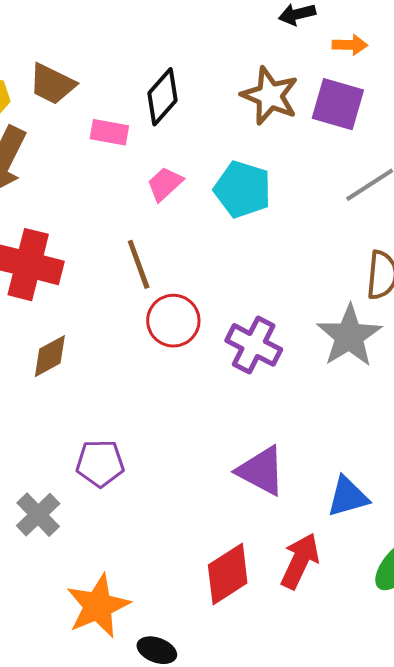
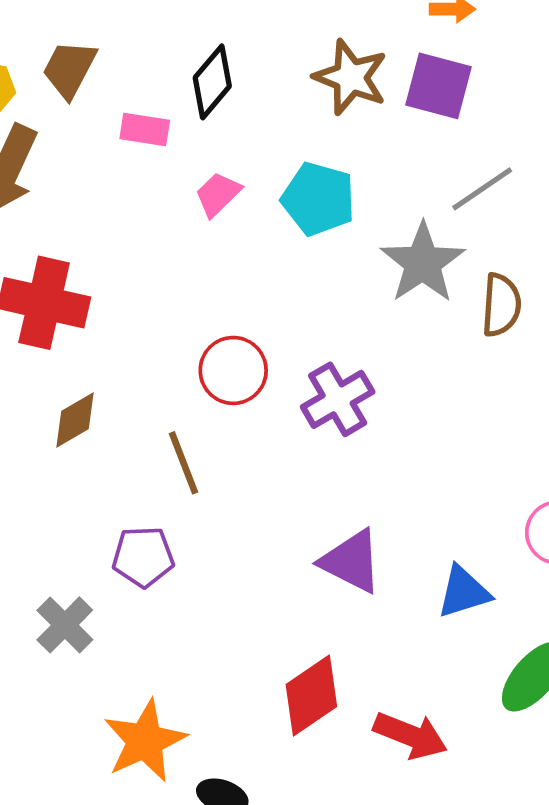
brown trapezoid: (52, 84) -> (69, 69), turned 93
brown line: (139, 264) -> (183, 463), moved
gray star: (349, 336) -> (423, 263), moved
purple cross: (254, 345) -> (338, 399), turned 34
red arrow: (300, 561) -> (410, 735), moved, turned 88

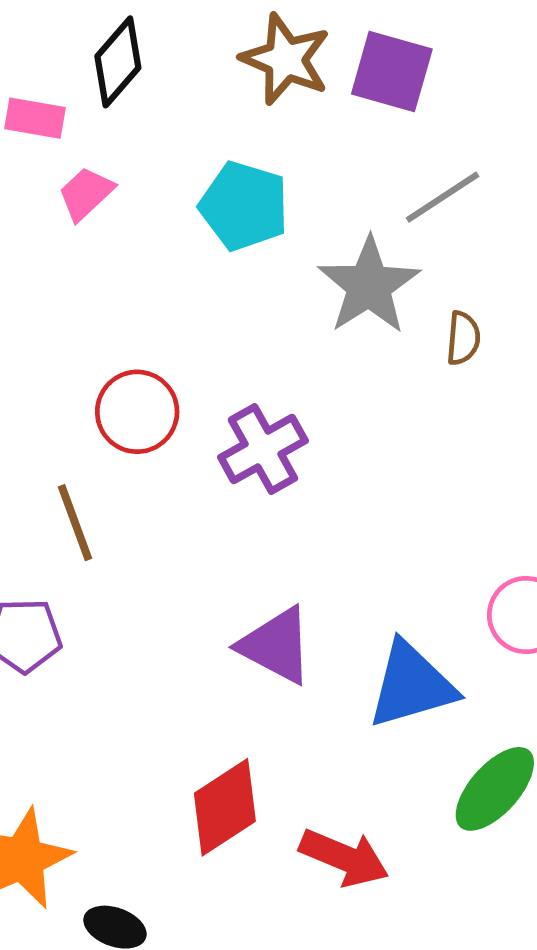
pink trapezoid: (218, 194) -> (86, 194), moved
brown semicircle: (501, 305) -> (463, 338), size x0.7
blue triangle: (464, 592) -> (412, 685), size x1.4

